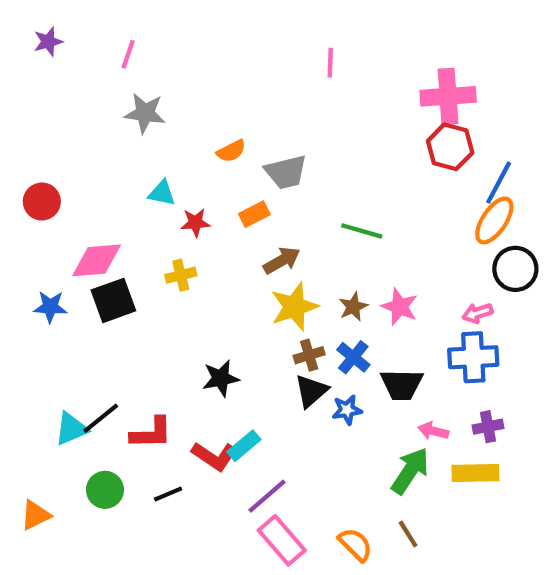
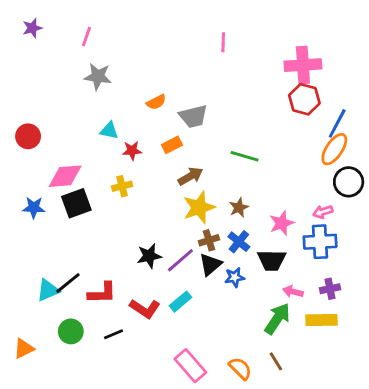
pink star: (400, 307) -> (282, 223), moved, turned 30
cyan rectangle: (244, 446) -> (180, 302), moved
purple line: (267, 496) -> (180, 260), moved

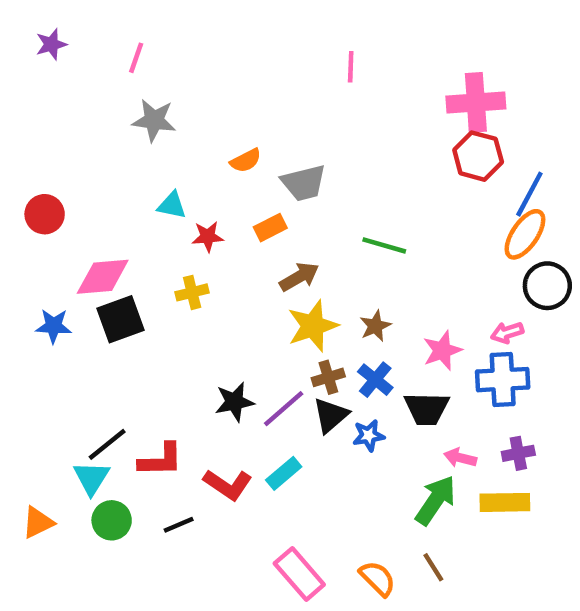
cyan triangle: (48, 290) -> (91, 478), moved, turned -35
orange triangle: (24, 349) -> (38, 523), moved

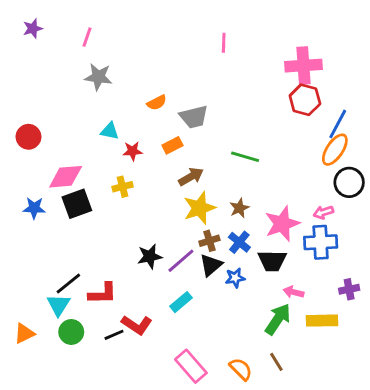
pink star: (442, 351) -> (282, 224), size x1.4
purple cross: (518, 453) -> (349, 289), moved
red L-shape: (228, 485) -> (137, 325), moved

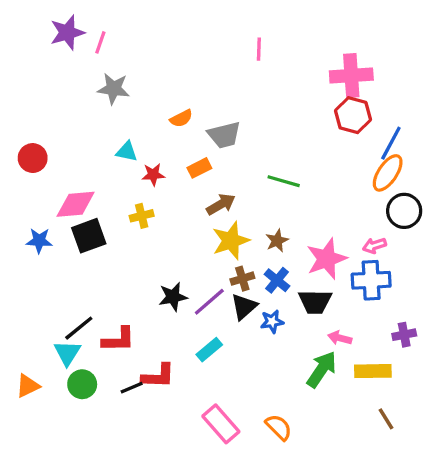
purple star: (33, 28) -> (67, 33), moved, size x1.5
red L-shape: (137, 325) -> (158, 376), turned -32
brown line: (276, 362) -> (386, 419), moved

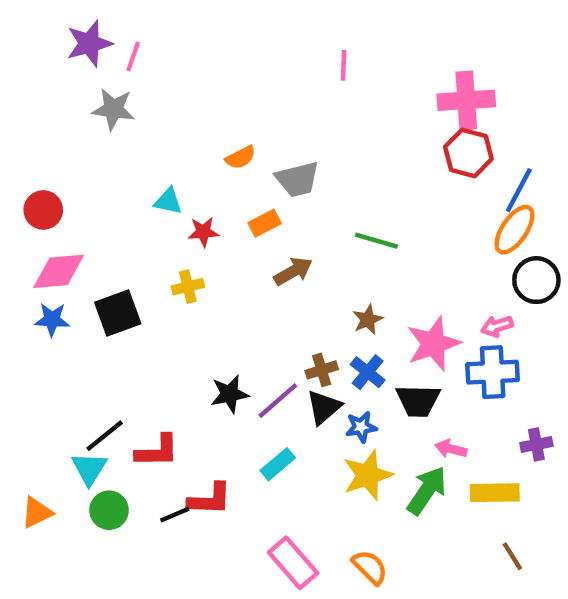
gray star: (114, 89) -> (113, 109), moved
pink diamond: (76, 204) -> (59, 271), moved
yellow star: (231, 241) -> (368, 475), moved

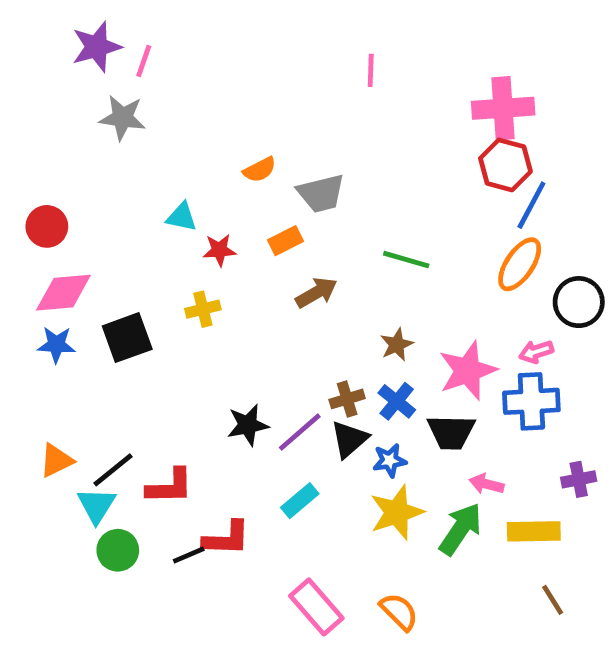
blue line: (519, 190) -> (531, 205), moved
orange ellipse: (514, 230) -> (520, 264), moved
orange triangle: (37, 512) -> (56, 460), moved

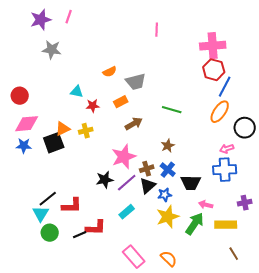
pink line: (144, 61) -> (69, 17), moved
pink star: (468, 371) -> (124, 157), moved
orange triangle: (56, 460) -> (63, 129), moved

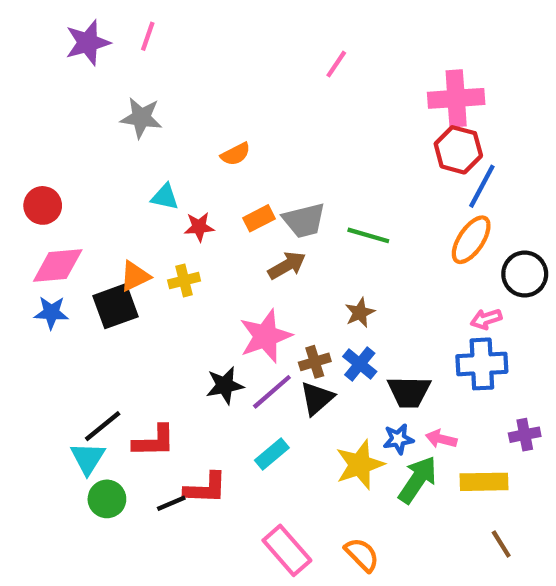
pink line: (157, 30) -> (336, 64), turned 32
gray star: (52, 50) -> (141, 118), moved
gray trapezoid: (136, 82) -> (304, 220), moved
blue star: (165, 195) -> (398, 439), moved

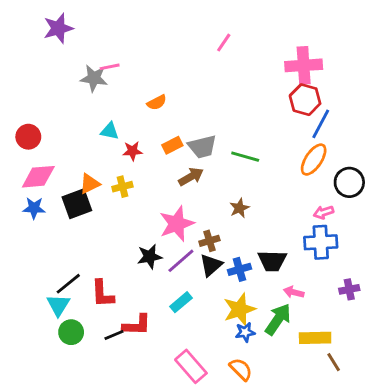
pink line: (148, 36) -> (110, 67), moved, turned 60
blue cross: (360, 364) -> (239, 269), moved, turned 35
blue star: (398, 439) -> (245, 332), moved
red L-shape: (154, 441) -> (102, 294), turned 88
yellow rectangle: (484, 482) -> (315, 338), moved

